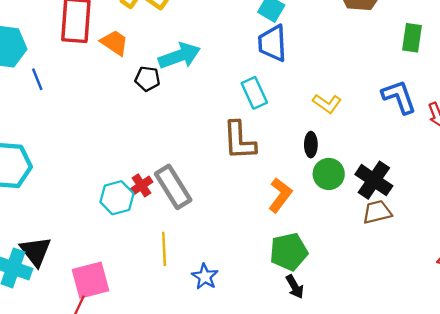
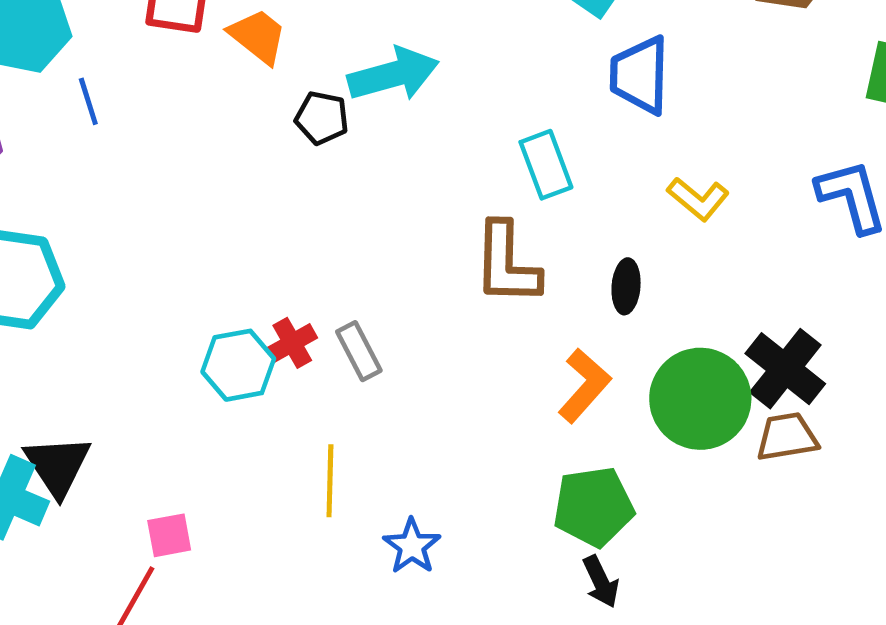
blue trapezoid: (272, 43) -> (640, 75), moved
black ellipse: (311, 145) -> (626, 286), moved
green circle: (329, 174) -> (700, 399), moved, size x1.5
gray rectangle: (173, 187) -> (359, 351), size x0.6
pink square: (91, 280) -> (169, 535), size x0.6

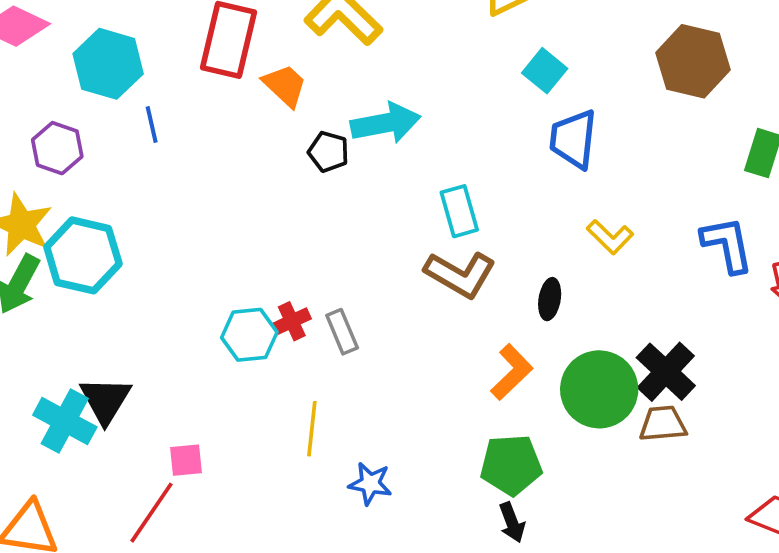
cyan rectangle: (546, 165) -> (459, 211), moved
brown L-shape: (507, 264) -> (460, 274), turned -66
blue star: (412, 546) -> (370, 484), turned -30

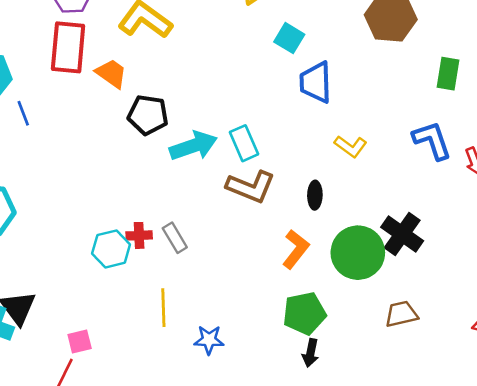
cyan arrow: (386, 123) -> (193, 146), moved
black pentagon: (328, 152) -> (148, 115), size x1.4
red cross: (292, 321) -> (139, 235), turned 30
brown trapezoid: (663, 424) -> (401, 314), moved
black arrow: (512, 522) -> (311, 353), turned 40

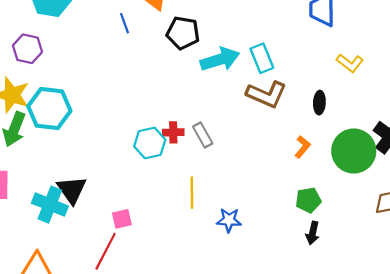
blue line: (23, 113) -> (125, 23), moved
orange L-shape: (296, 249) -> (302, 147), size x0.7
green pentagon: (304, 313) -> (308, 200), size x0.7

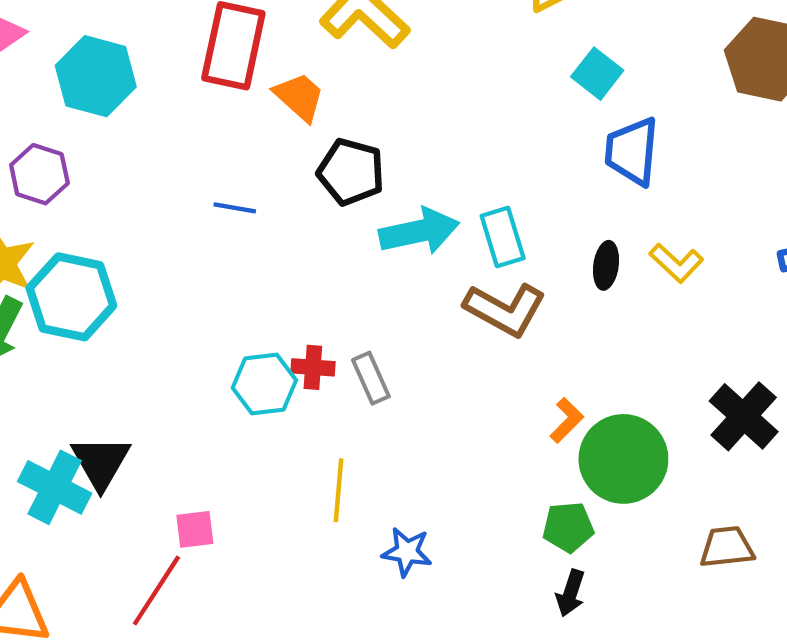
blue line: (125, 23) -> (235, 208), moved, turned -66
black ellipse: (319, 103) -> (606, 265), moved
green circle: (354, 151) -> (623, 459), moved

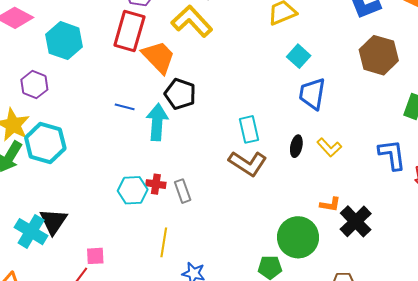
orange trapezoid: (299, 97) -> (159, 57), size x1.4
cyan arrow: (419, 231) -> (157, 122), moved, turned -78
orange L-shape: (567, 420) -> (330, 204), moved, turned 50

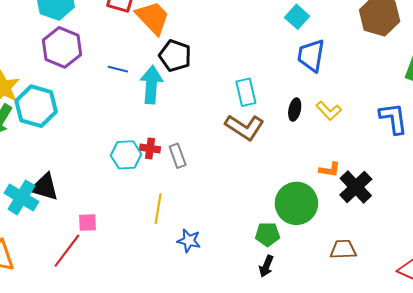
purple hexagon: (34, 85) -> (62, 47), moved, size x1.4
black triangle: (53, 221) -> (44, 187), turned -48

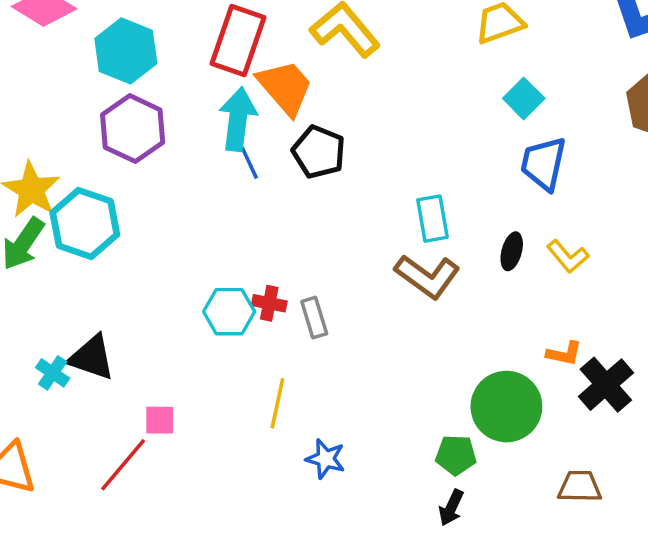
blue line: (118, 69) -> (249, 163), moved, turned 48
cyan arrow: (151, 85) -> (238, 119), moved
cyan cross: (21, 197) -> (53, 373), size x0.6

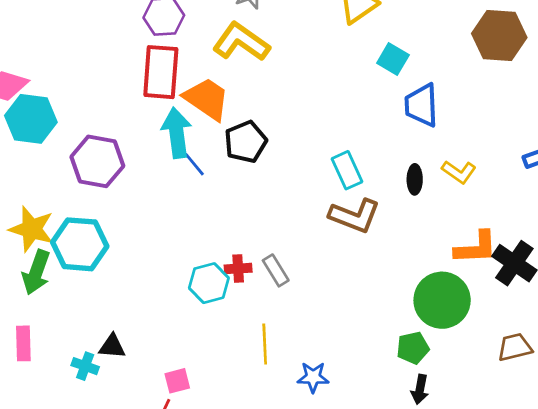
cyan hexagon: (126, 51) -> (31, 119), moved
black pentagon: (319, 152) -> (246, 142), turned -30
orange L-shape: (564, 354) -> (476, 248), size x1.6
black triangle: (92, 358) -> (112, 346), size x0.7

